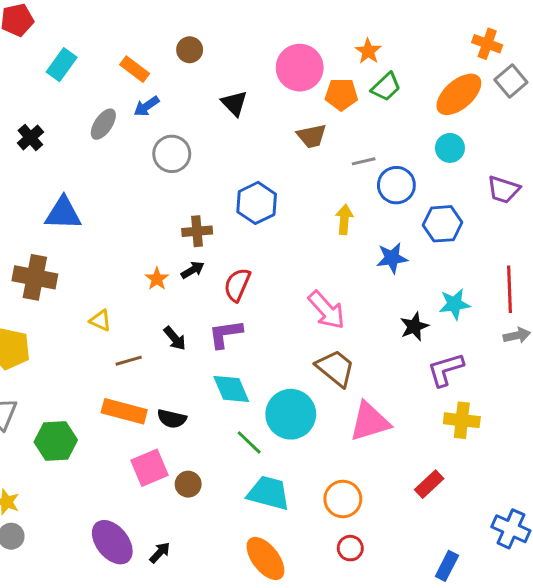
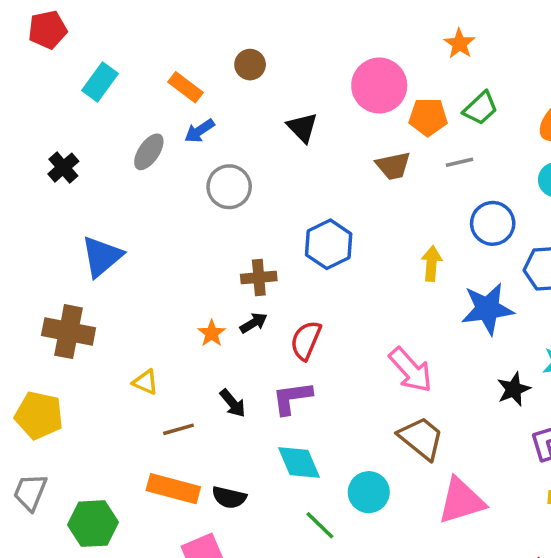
orange star: (368, 51) -> (459, 44), moved
gray line: (364, 161) -> (459, 162), moved
blue triangle: (63, 213) -> (102, 257), turned -42
blue star: (392, 258) -> (487, 309), size x1.4
cyan circle: (291, 414) -> (369, 492), size x0.7

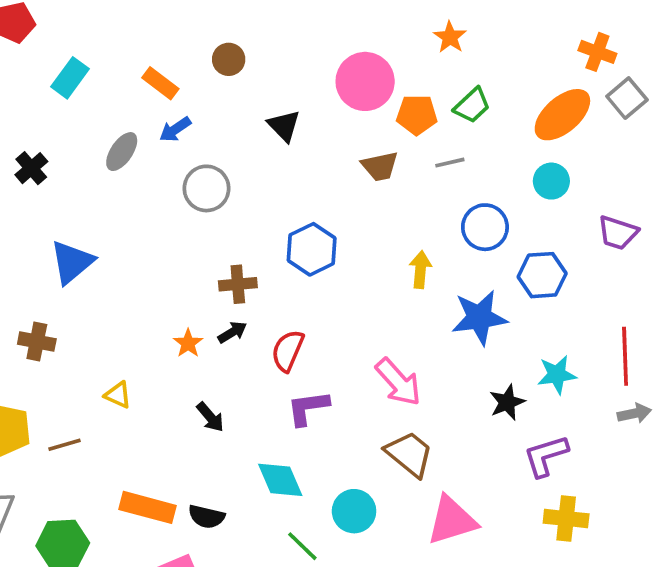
brown cross: (69, 332) -> (37, 341), size x0.7
purple L-shape: (292, 398) -> (308, 408), moved
brown line: (179, 429) -> (65, 445), moved

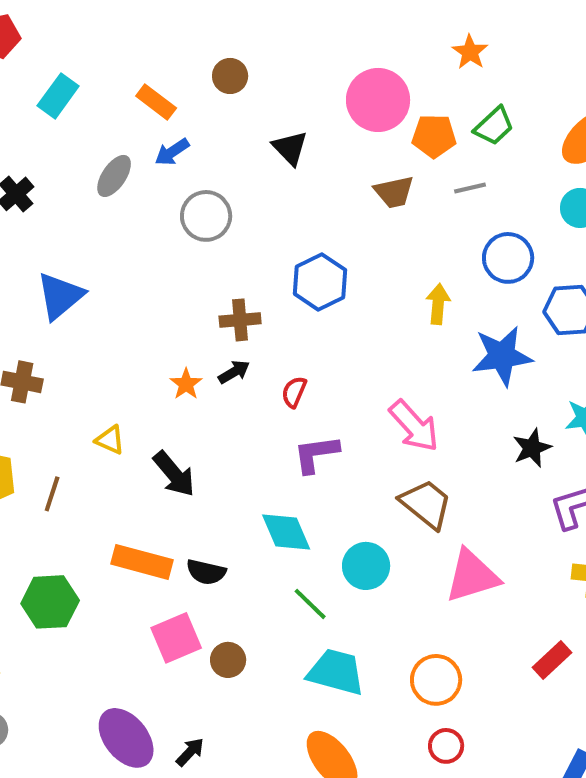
red semicircle: (288, 351) -> (294, 392), size x0.7
black arrow: (210, 417) -> (174, 474), moved, size x1.4
brown line: (65, 445) -> (52, 494), turned -56

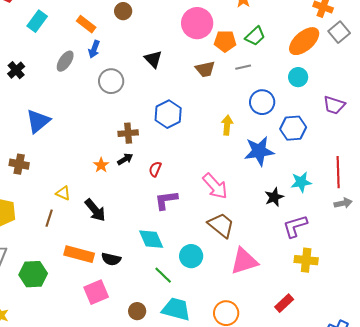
black triangle: (290, 148) -> (153, 59), moved
blue arrow: (172, 152) -> (94, 49), turned -36
brown line: (52, 494) -> (49, 218), moved
brown circle: (228, 660) -> (137, 311), moved

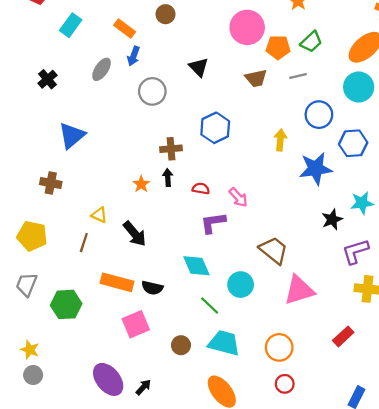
cyan circle: (298, 77) -> (359, 87), size x1.4
black arrow: (125, 159) -> (168, 177), turned -63
red semicircle: (155, 169) -> (201, 189), turned 77
pink arrow: (215, 186) -> (238, 197), moved, size x0.7

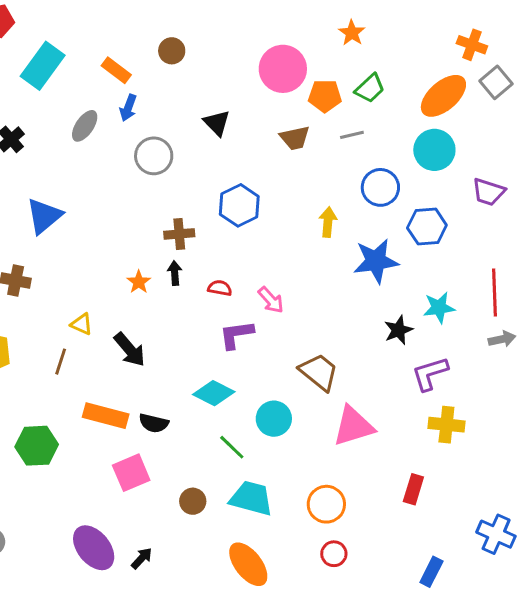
cyan rectangle: (71, 25) -> (43, 66), size x1.4
cyan diamond: (196, 266) -> (214, 393), turned -40
red rectangle: (343, 336) -> (413, 489), turned -30

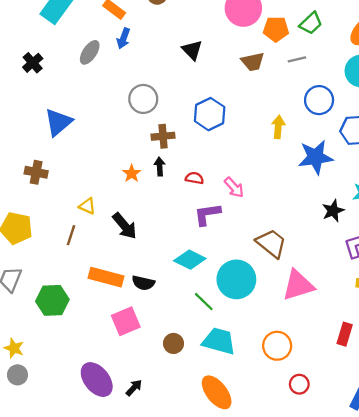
gray circle: (154, 156) -> (143, 99), moved
cyan circle: (274, 419) -> (236, 279), size x1.4
red circle: (334, 554) -> (299, 384), moved

